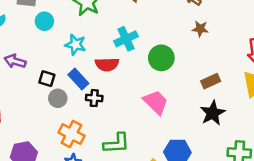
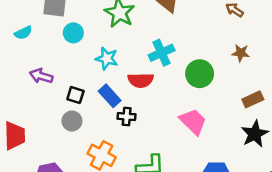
brown star: (200, 29) -> (241, 53), moved
gray circle: (58, 98) -> (72, 121), moved

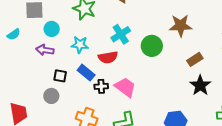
brown star: (241, 53) -> (181, 26), size x1.6
purple arrow: (41, 76) -> (45, 50), moved
gray circle: (72, 121) -> (51, 96), moved
pink trapezoid: (193, 122) -> (125, 87), moved

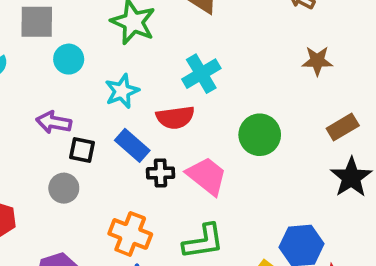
brown star: (181, 26) -> (317, 61), size x0.7
cyan star: (80, 45) -> (122, 91), turned -30
green circle: (152, 46) -> (260, 135), moved
purple arrow: (45, 50) -> (54, 122), moved

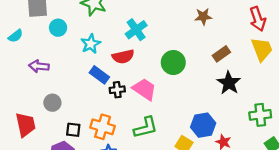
purple arrow: (54, 122) -> (39, 66), moved
black square: (82, 150) -> (73, 130), moved
gray circle: (64, 188) -> (52, 103), moved

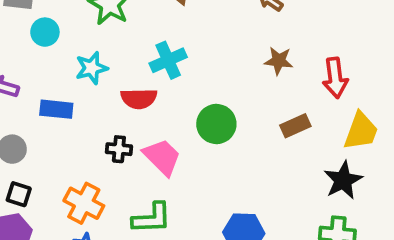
red arrow: (258, 19) -> (335, 78), moved
yellow trapezoid: (262, 49) -> (361, 131), turned 30
blue rectangle: (99, 75) -> (56, 109), moved, turned -42
black star: (229, 83) -> (343, 180), moved
black square: (73, 130) -> (19, 194), moved

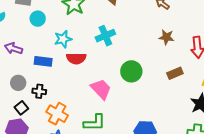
red semicircle: (139, 99) -> (76, 58), moved
black cross: (119, 149) -> (39, 91), moved
black square: (19, 194) -> (21, 108), turned 32

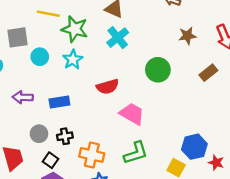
cyan cross: (105, 36) -> (118, 38), moved
cyan star: (63, 39) -> (73, 60), moved
red semicircle: (76, 58) -> (108, 87), moved
green circle: (131, 71) -> (158, 70), moved

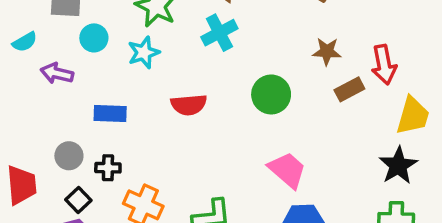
brown rectangle: (208, 73) -> (349, 89), moved
purple arrow: (23, 97) -> (57, 73), moved
pink trapezoid: (132, 114) -> (287, 170), moved

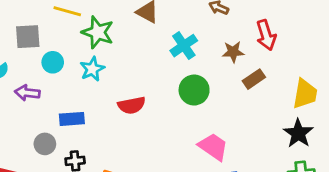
cyan cross: (219, 33) -> (184, 46), moved
red arrow: (384, 65) -> (266, 35), moved
gray circle: (69, 156) -> (45, 144), moved

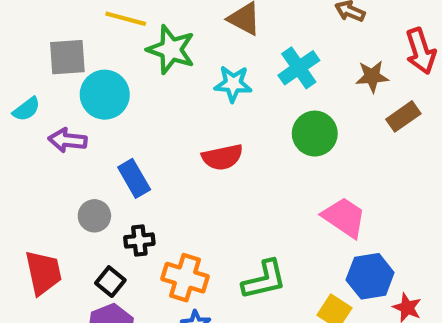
cyan circle: (53, 62) -> (105, 95), size x1.5
cyan star: (92, 69) -> (233, 84), moved, turned 30
blue rectangle: (72, 119) -> (134, 178), turned 65

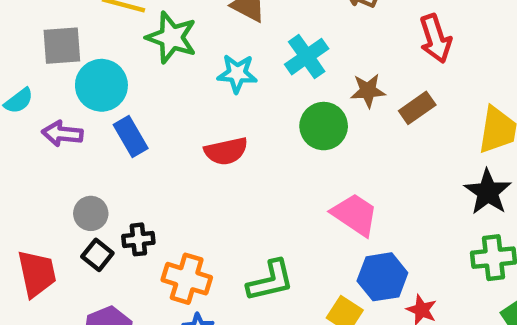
brown star: (372, 76) -> (368, 91), moved
blue rectangle: (134, 178) -> (131, 136), moved
black square: (110, 282) -> (97, 255), moved

